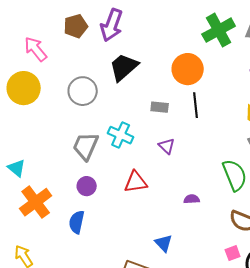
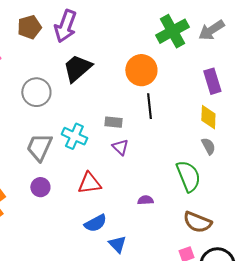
gray rectangle: (160, 107) -> (113, 122), moved
blue semicircle: (77, 222) -> (95, 223), moved, turned -130

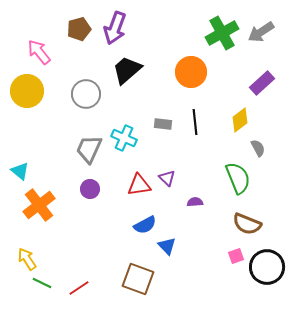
purple rectangle: (212, 81) -> (262, 83), turned 65
black line: (149, 106) -> (195, 122), moved
yellow diamond: (208, 117) -> (240, 120), moved, turned 50
purple triangle: (120, 147) -> (167, 178), moved

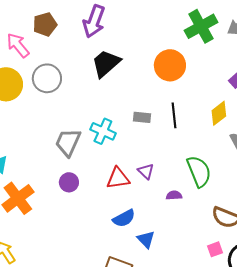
brown pentagon: (79, 29) -> (45, 24), moved
gray circle: (86, 94) -> (47, 78), moved
green semicircle: (238, 178) -> (199, 171), moved

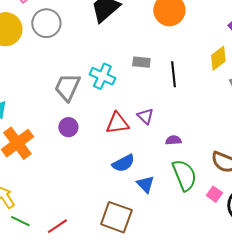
black line: (174, 115) -> (173, 74), moved
green semicircle: (199, 171) -> (184, 175), moved
pink square: (215, 249) -> (214, 194), turned -35

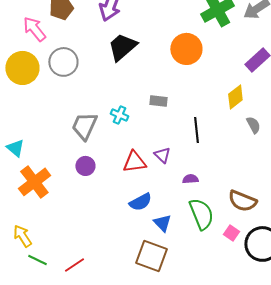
black line: (173, 74) -> (196, 130), moved
cyan cross: (102, 76) -> (119, 115), size x0.7
brown square: (116, 217) -> (151, 256), moved

